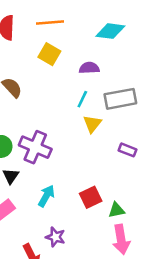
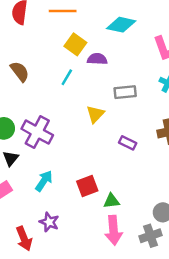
yellow square: (49, 54) -> (75, 44), moved
cyan line: (82, 99) -> (67, 77), moved
gray rectangle: (120, 99) -> (125, 92), size x0.7

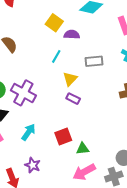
cyan line: (67, 77) -> (56, 56), moved
purple rectangle: (128, 143) -> (73, 99), moved
pink arrow: (113, 230) -> (84, 172), turned 65

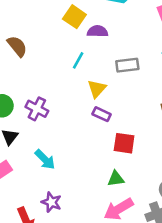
purple cross: (23, 93) -> (37, 109), size x0.7
cyan arrow: (29, 132) -> (45, 159), turned 102
red square: (63, 136) -> (124, 143), moved, turned 30

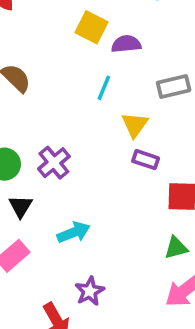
purple cross: (37, 109) -> (54, 163), turned 30
cyan arrow: (45, 159) -> (74, 232), turned -60
purple star: (51, 202) -> (90, 291), turned 30

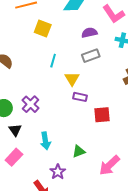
purple semicircle: (126, 44) -> (89, 33), moved
cyan arrow: (74, 232) -> (45, 141), turned 108
green triangle: (176, 248) -> (79, 151), moved

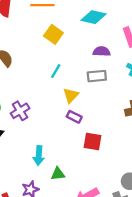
cyan arrow: (45, 141) -> (39, 156), moved

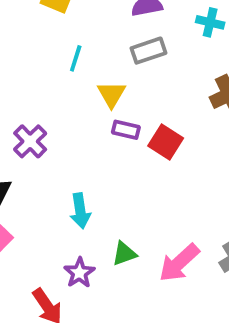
red square: (93, 142) -> (166, 142), moved, turned 36
green triangle: (58, 174) -> (124, 254), moved

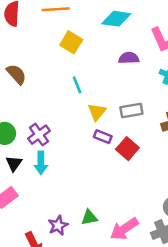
gray rectangle: (149, 51) -> (131, 111), moved
cyan line: (76, 58) -> (77, 85), turned -48
cyan arrow: (80, 211) -> (41, 163), moved

